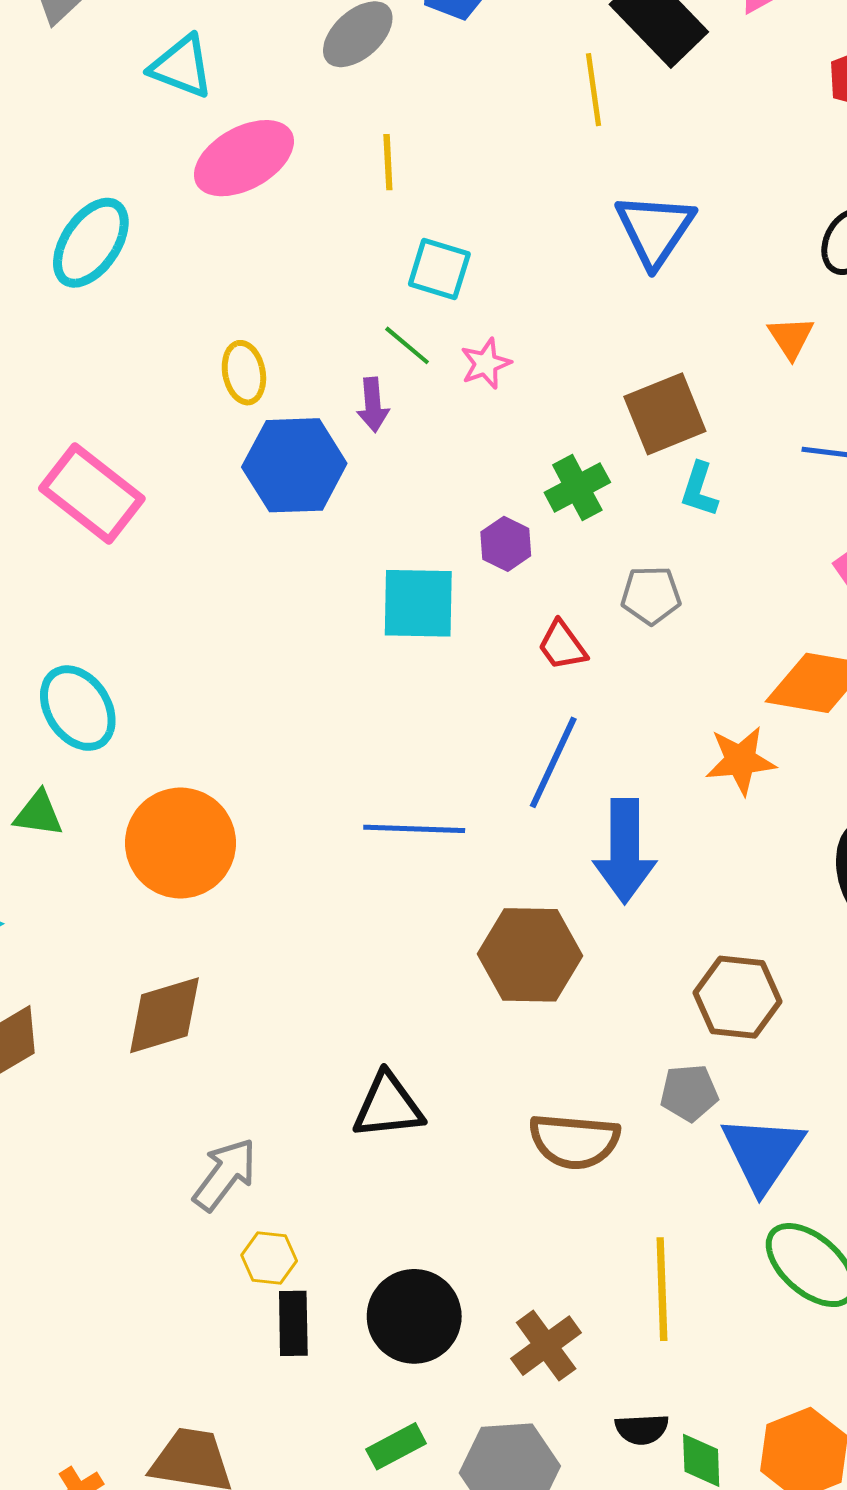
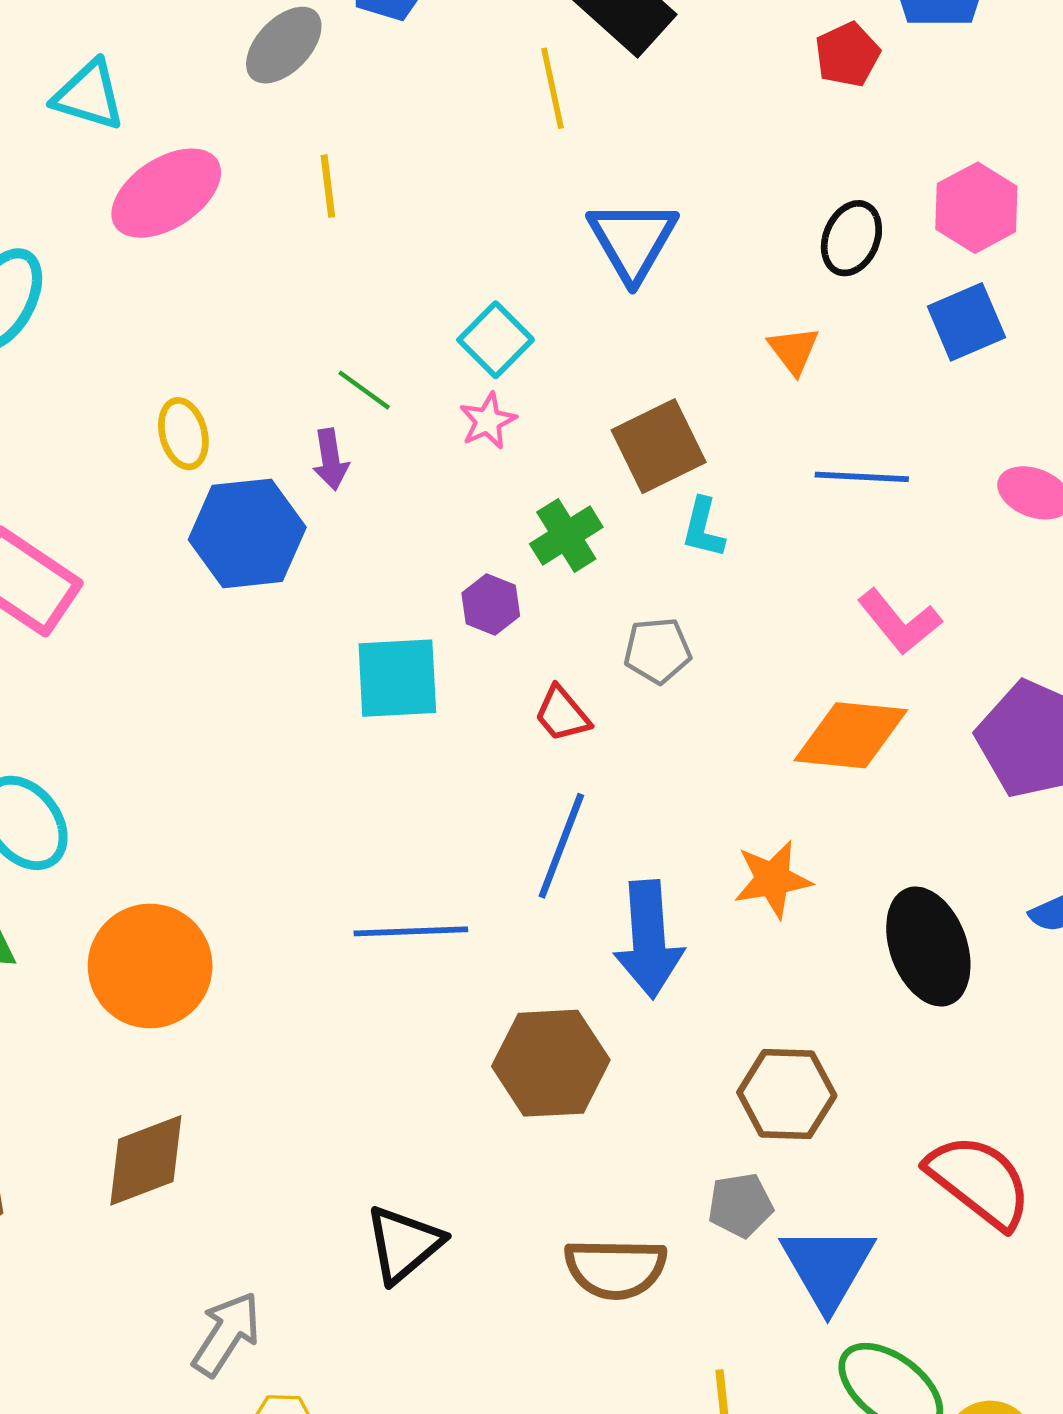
cyan square: (439, 269) -> (496, 340), moved, turned 32
pink star: (486, 364) -> (488, 421), moved
orange star: (741, 760) -> (773, 879), moved
black triangle: (388, 1106) -> (404, 1244), turned -30

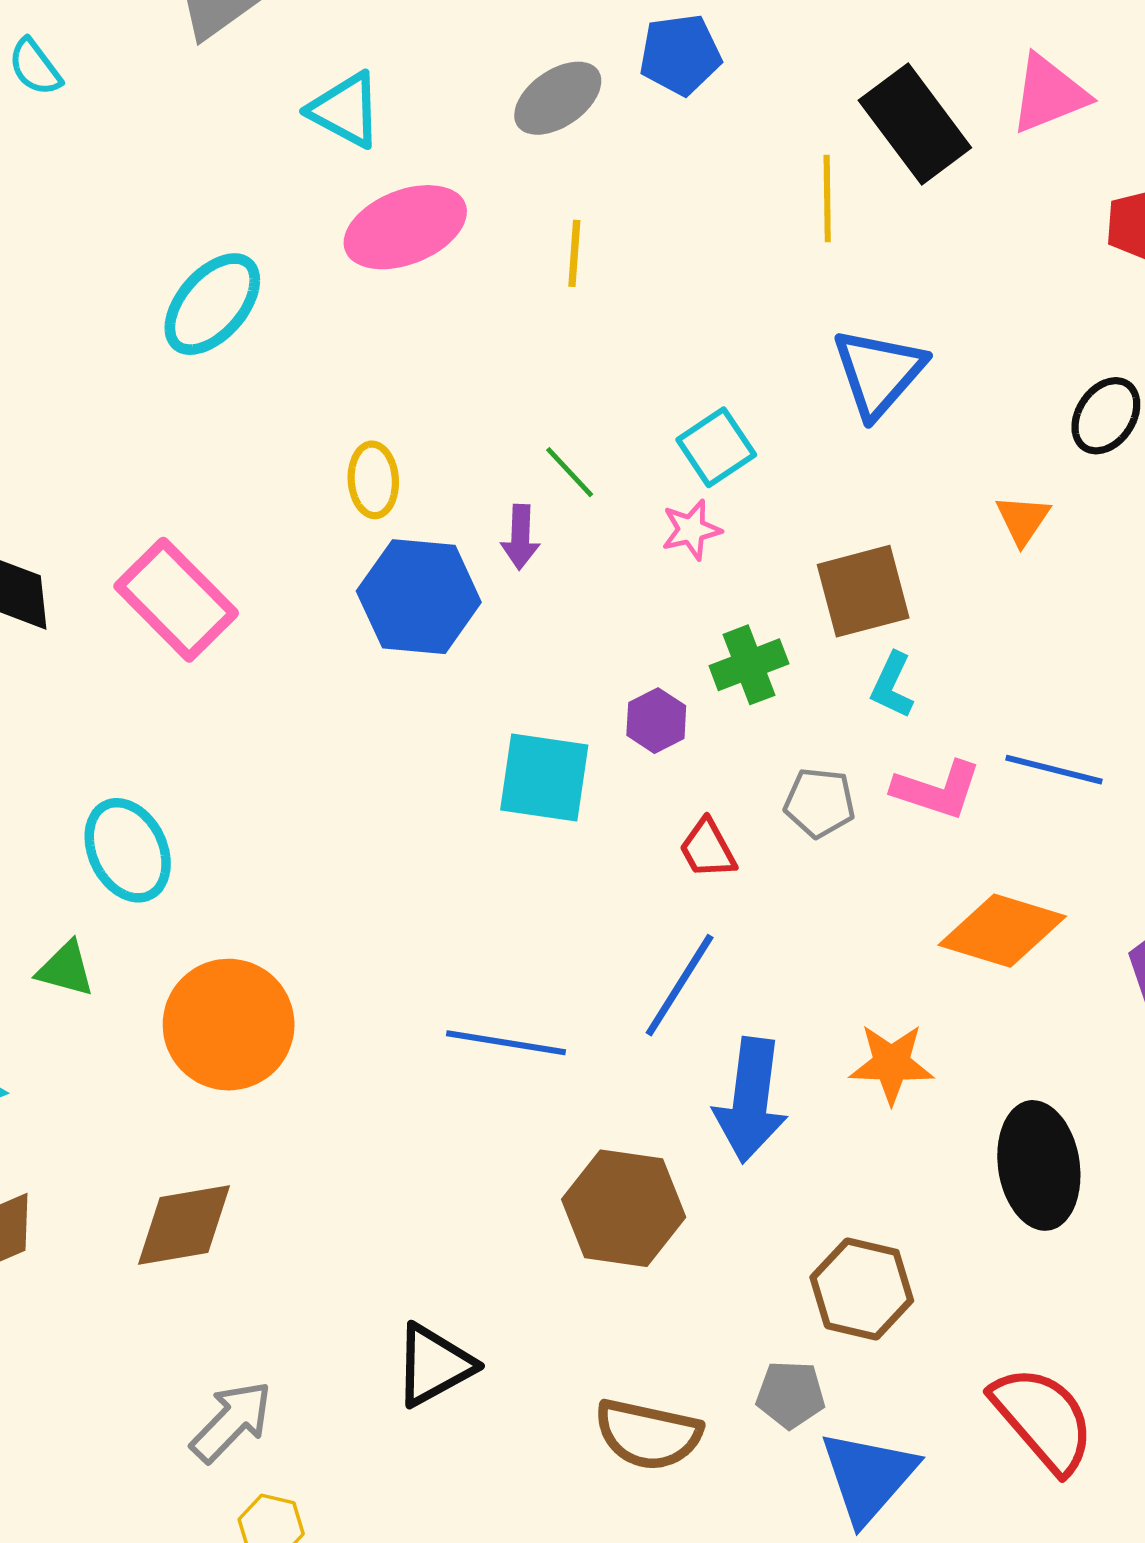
blue line: (862, 477) -> (1054, 770), moved
pink L-shape: (899, 622) -> (937, 790), moved, turned -44

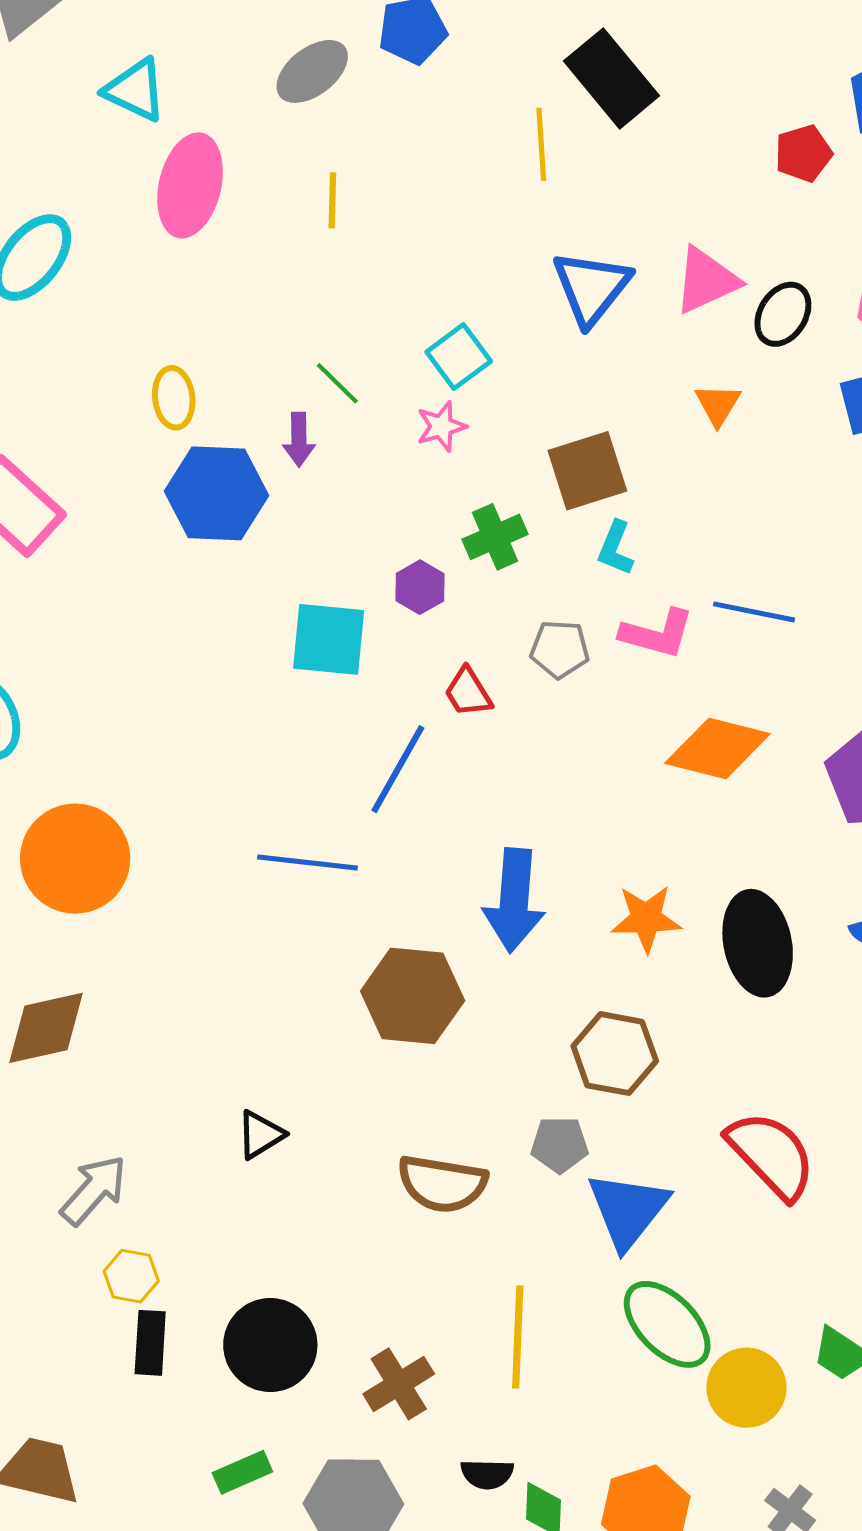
pink triangle: (1049, 94) -> (706, 280), moved
pink ellipse: (405, 227) -> (190, 185), turned -52
blue line: (680, 985) -> (398, 769), moved
orange star: (891, 1064) -> (646, 919), moved
black triangle: (434, 1365) -> (260, 1135), size x0.7

